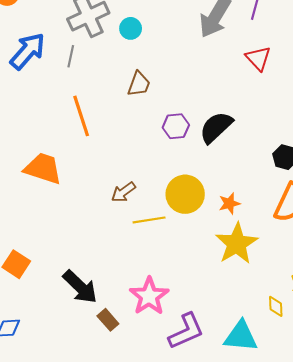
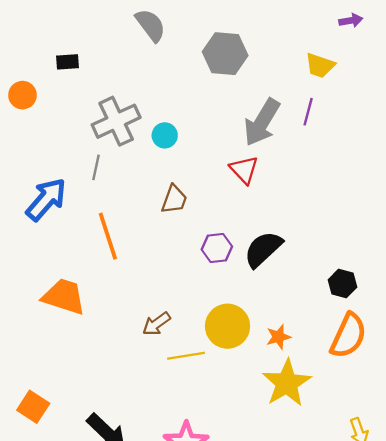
blue arrow: (28, 51) -> (46, 199), moved
red triangle: (258, 58) -> (244, 170), moved

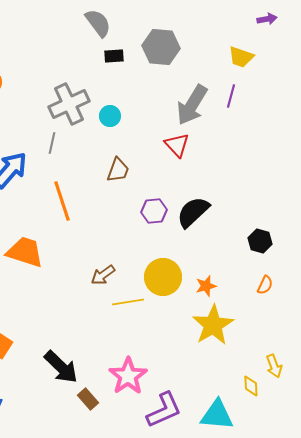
black rectangle: (68, 62) -> (114, 56), moved
orange semicircle: (348, 336) -> (265, 285), size x0.5

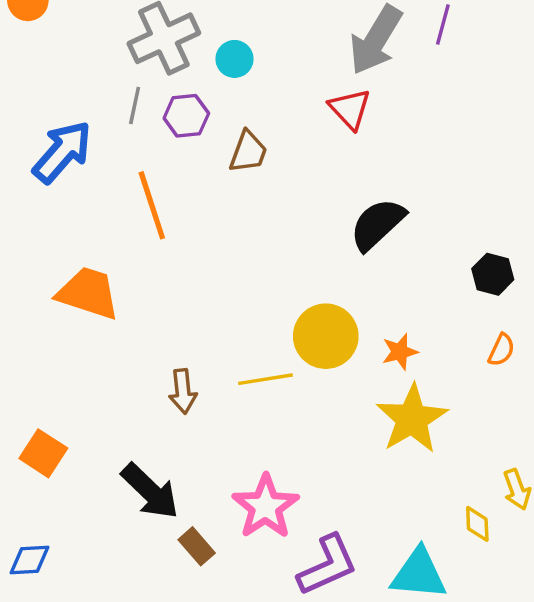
purple hexagon: (154, 211) -> (186, 116), moved
brown arrow: (103, 275) -> (183, 391), moved, turned -60

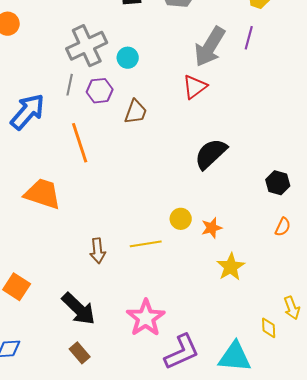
red triangle: (350, 109) -> (195, 87), turned 36
yellow circle: (326, 336) -> (181, 219), size x0.6
orange star: (400, 352) -> (212, 228), moved
yellow star: (412, 419) -> (231, 267), size x0.7
brown rectangle: (197, 546) -> (80, 353), moved

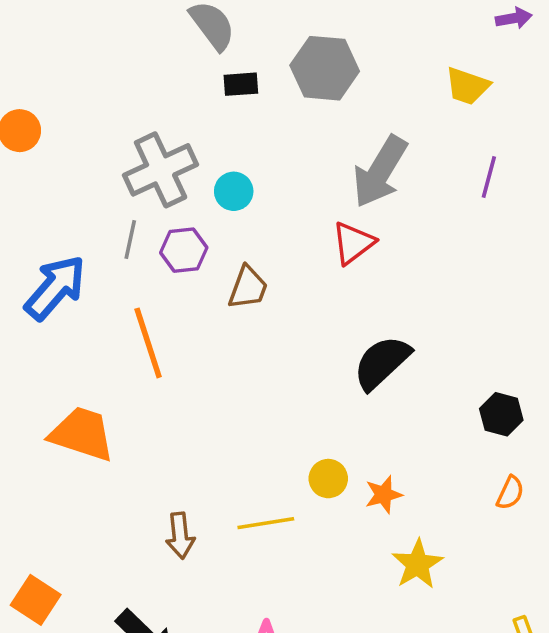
purple line: (249, 38) -> (489, 177), moved

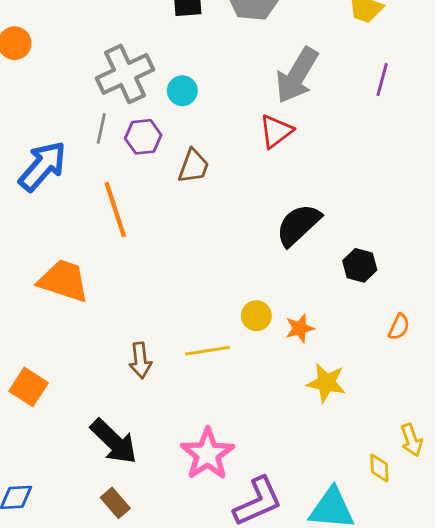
black hexagon: (501, 414) -> (360, 265), moved
yellow star: (417, 564) -> (326, 383), turned -30
orange square: (36, 600) -> (29, 387), moved

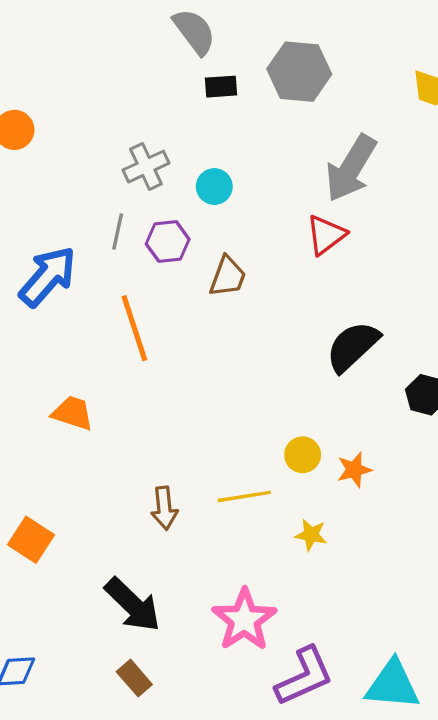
gray cross: (125, 74) -> (146, 167), size x0.7
orange trapezoid: (64, 281) -> (73, 413), size x0.7
yellow star: (326, 383) -> (311, 535), moved, size x0.7

